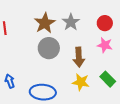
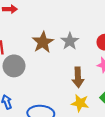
gray circle: (49, 48) -> (14, 66), moved

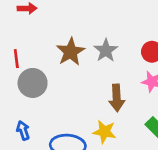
yellow star: (80, 103) -> (104, 132), moved

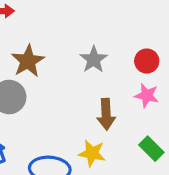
brown star: (71, 52) -> (28, 61), moved

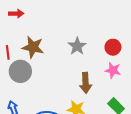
brown star: (28, 61) -> (33, 47), turned -30

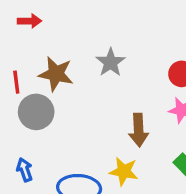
gray star: (77, 46) -> (110, 62), moved

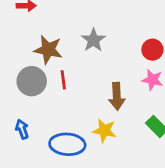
red line: (16, 82) -> (63, 80), moved

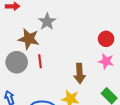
gray star: (93, 40) -> (47, 22), moved

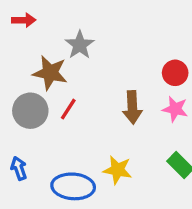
red line: (40, 61) -> (68, 109), turned 40
brown arrow: (80, 73) -> (132, 107), moved

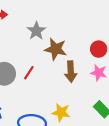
brown star: (50, 73) -> (56, 49), moved

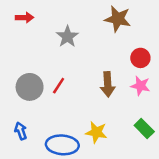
brown star: (56, 49) -> (118, 19), moved

